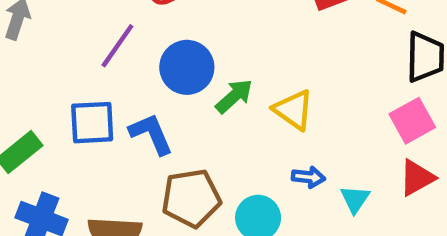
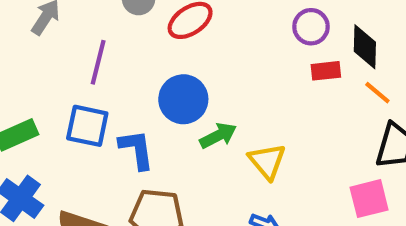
purple line: (117, 46) -> (98, 62), moved, turned -36

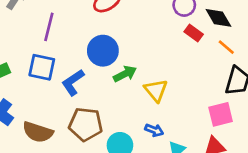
black diamond: (365, 47) -> (218, 18), turned -32
red rectangle: (326, 71) -> (194, 33), turned 42
blue L-shape: (136, 149) -> (73, 82), turned -116

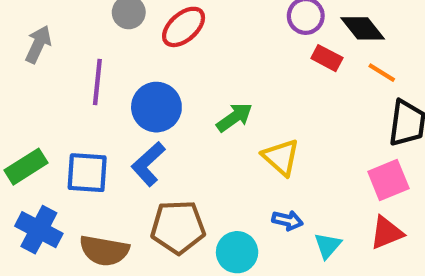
blue circle: (103, 51) -> (156, 107), moved
blue square: (42, 67) -> (87, 173), moved
green arrow: (125, 74) -> (234, 117), moved

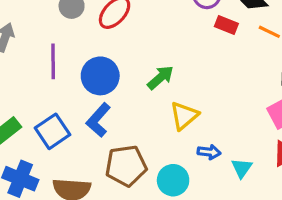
yellow triangle: (281, 157) -> (184, 116), moved, turned 44
blue square: (87, 173) -> (52, 131), turned -32

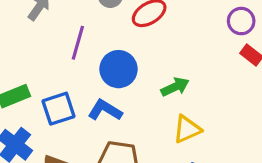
blue L-shape: (98, 120) -> (105, 110), turned 64

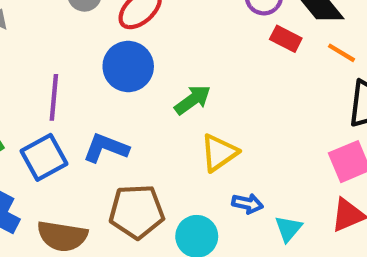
purple line: (78, 43) -> (54, 97), moved
blue circle: (119, 69) -> (128, 66), moved

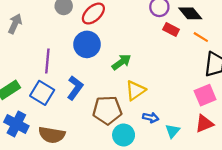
blue L-shape: (106, 148) -> (75, 88), turned 105
blue square: (44, 157) -> (42, 93), turned -30
brown pentagon: (137, 212) -> (107, 110), moved

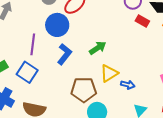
blue circle: (87, 44) -> (57, 25), moved
blue L-shape: (75, 88) -> (64, 54), moved
blue arrow: (151, 118) -> (128, 85), moved

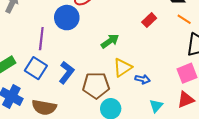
red rectangle: (142, 21) -> (149, 20), moved, turned -72
blue L-shape: (64, 54) -> (66, 73), moved

